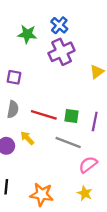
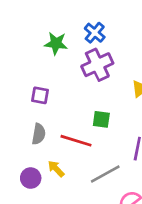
green square: (71, 116) -> (101, 119), moved
gray line: (68, 142) -> (105, 174), turned -50

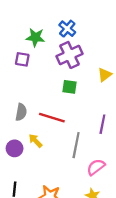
purple square: (40, 95) -> (22, 59), moved
green square: (101, 119) -> (69, 87), moved
gray line: (105, 174) -> (76, 145), turned -50

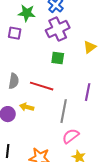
yellow arrow: (35, 141) -> (27, 107), turned -32
pink semicircle: (96, 167) -> (71, 136), moved

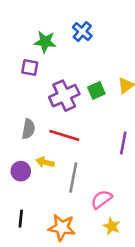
purple cross: (58, 29) -> (64, 96), moved
green square: (58, 58) -> (96, 90), moved, turned -32
gray line: (64, 111) -> (73, 178), moved

